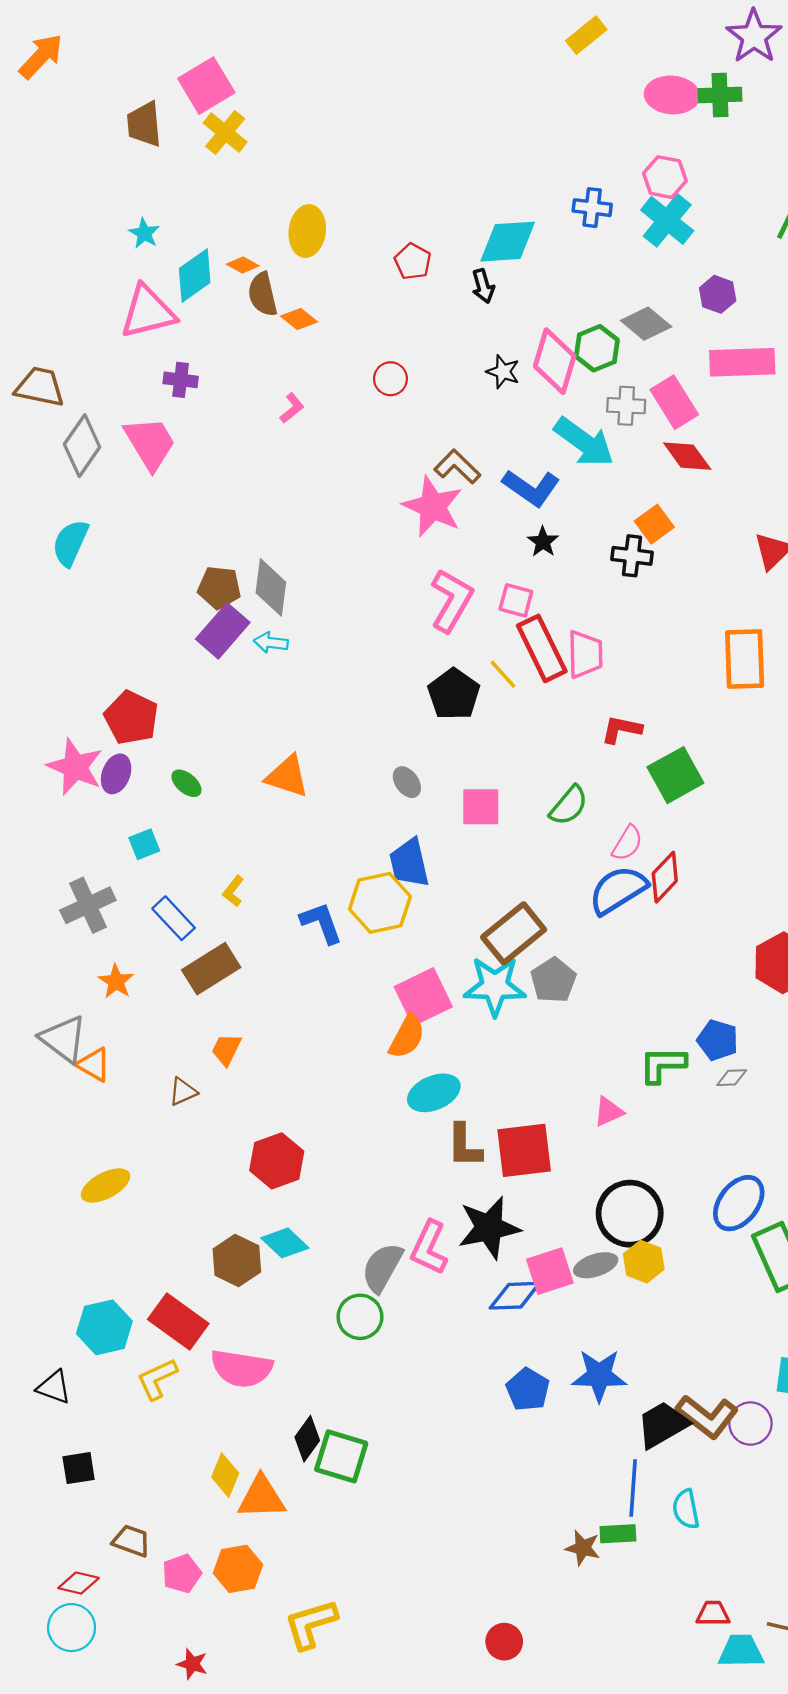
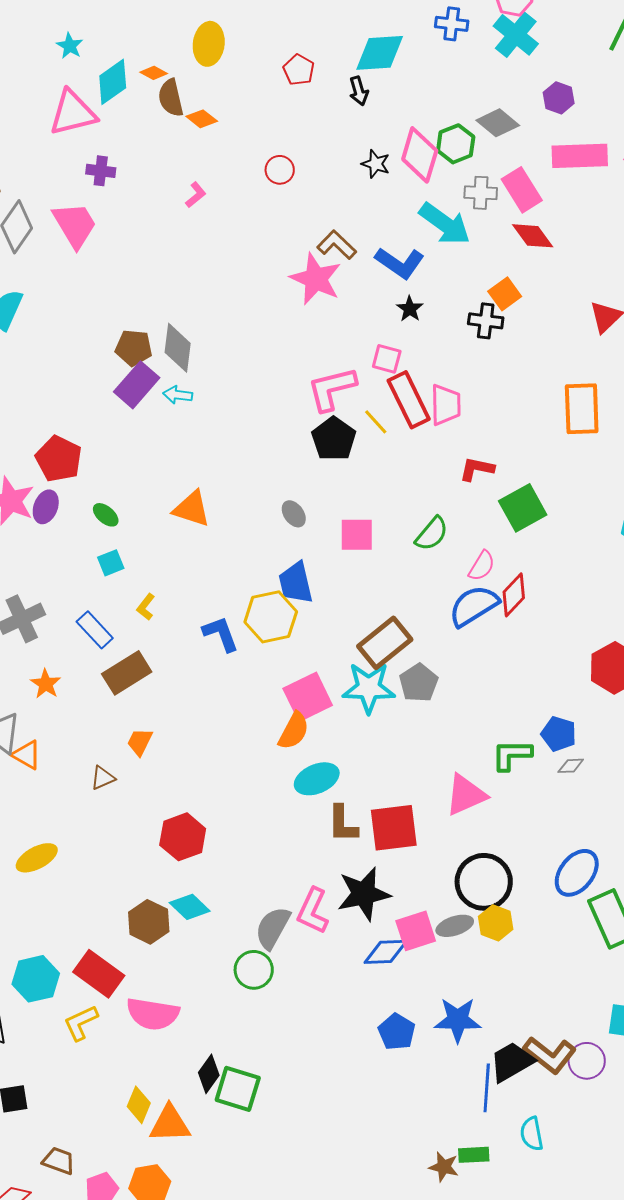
pink L-shape: (451, 600) -> (332, 389), moved, turned -134
cyan square: (144, 844) -> (111, 563), moved
pink triangle: (609, 1112) -> (466, 795), size x1.6
blue line: (633, 1488) -> (487, 1088), moved

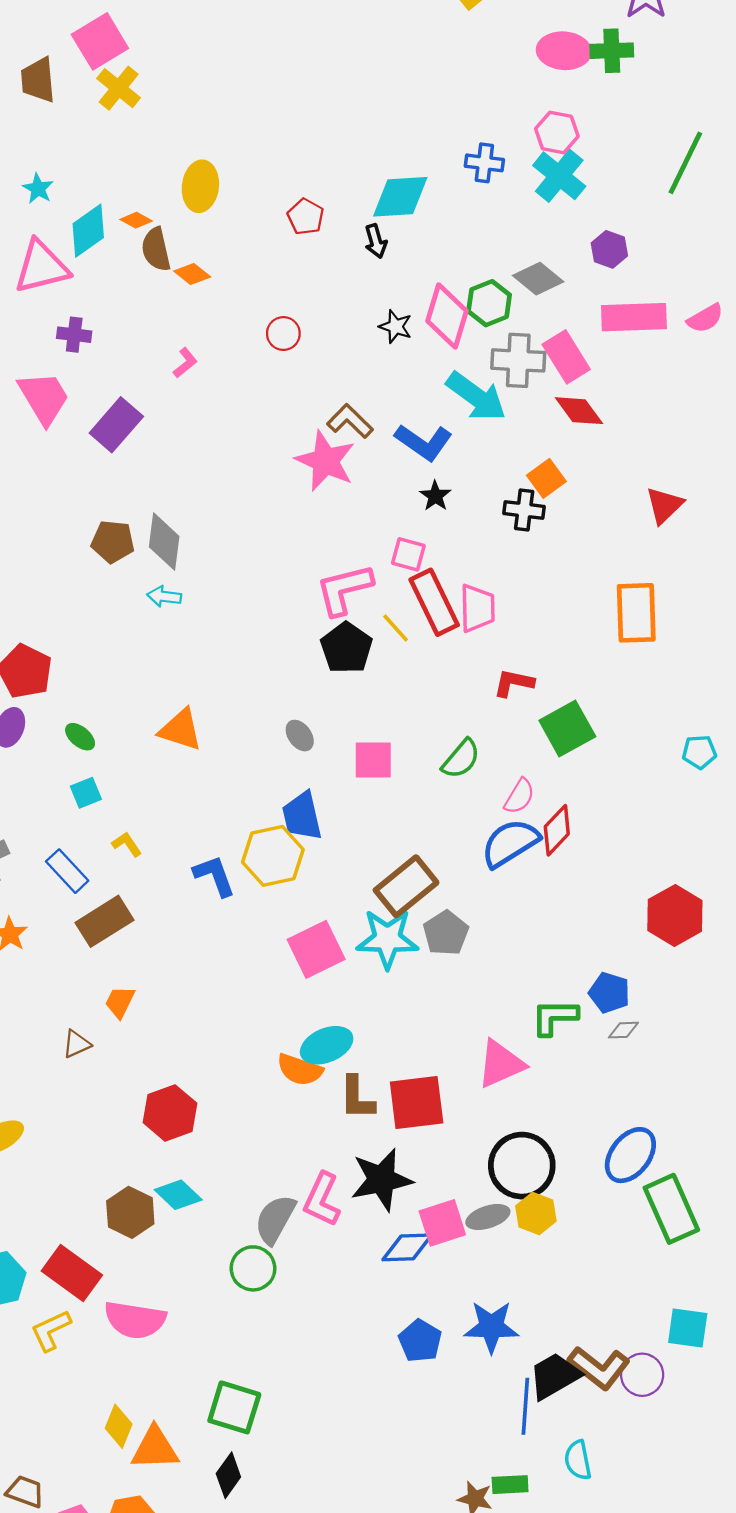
gray cross: (481, 193) -> (518, 360), size x1.4
purple rectangle: (137, 385) -> (116, 425), moved
yellow L-shape: (146, 607) -> (127, 844), turned 108
orange semicircle: (294, 731) -> (300, 1070), moved, turned 81
black diamond: (209, 1074) -> (228, 1475), moved

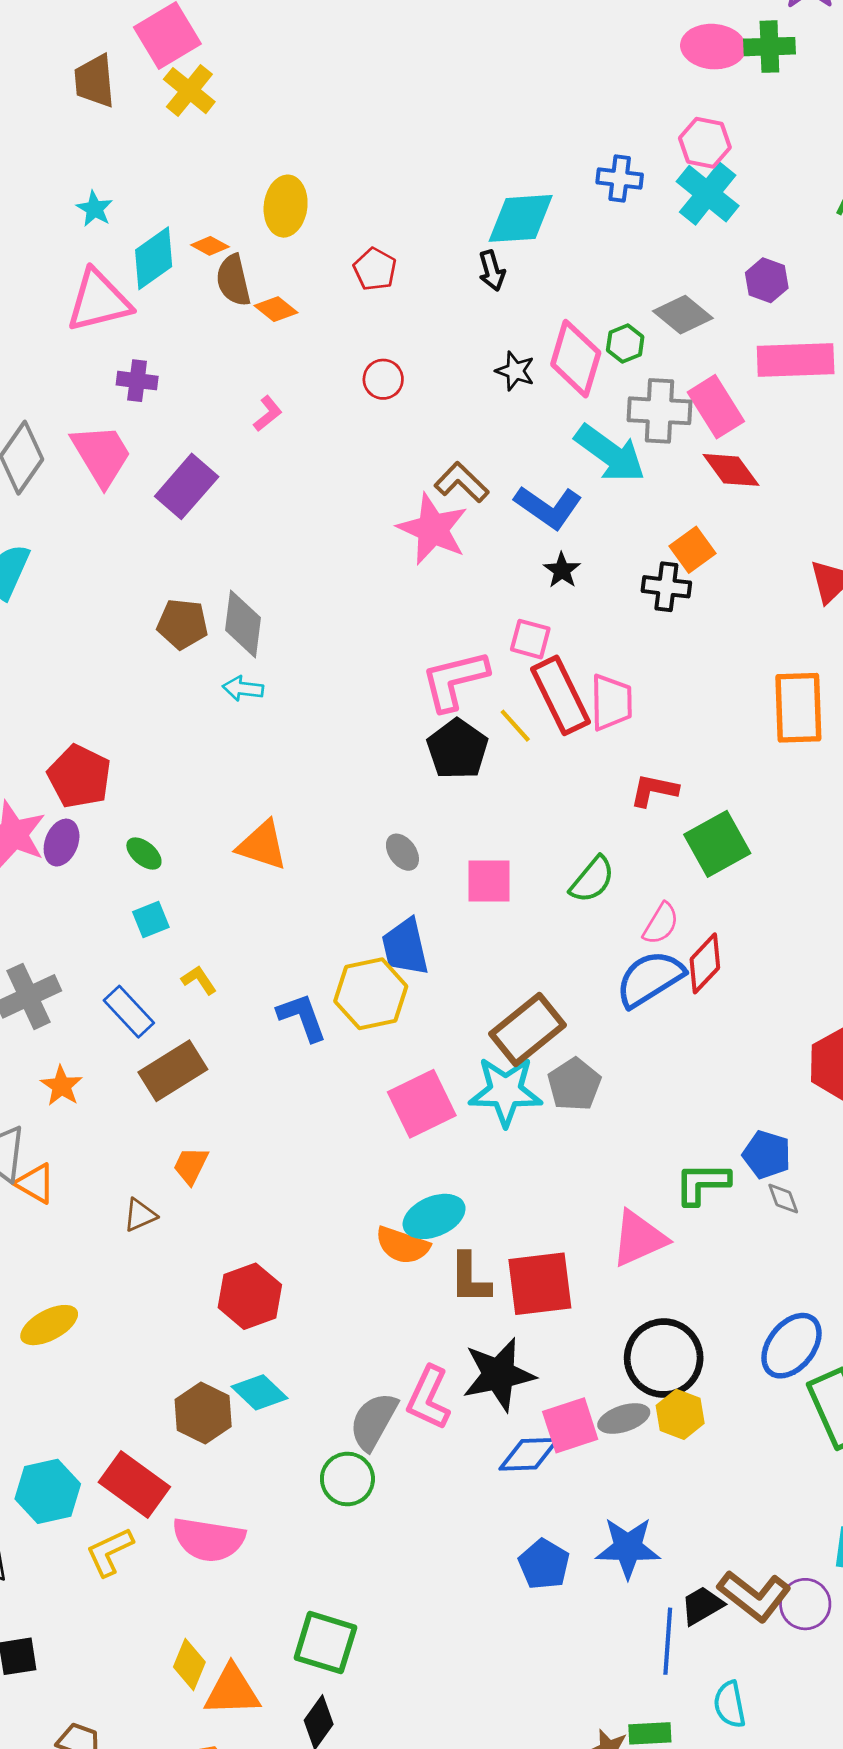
red pentagon: (306, 217) -> (375, 269), moved
green hexagon: (489, 303) -> (625, 343), size x0.7
gray diamond: (623, 1030) -> (783, 1199), turned 72
black trapezoid: (554, 1376) -> (702, 1605), size x0.7

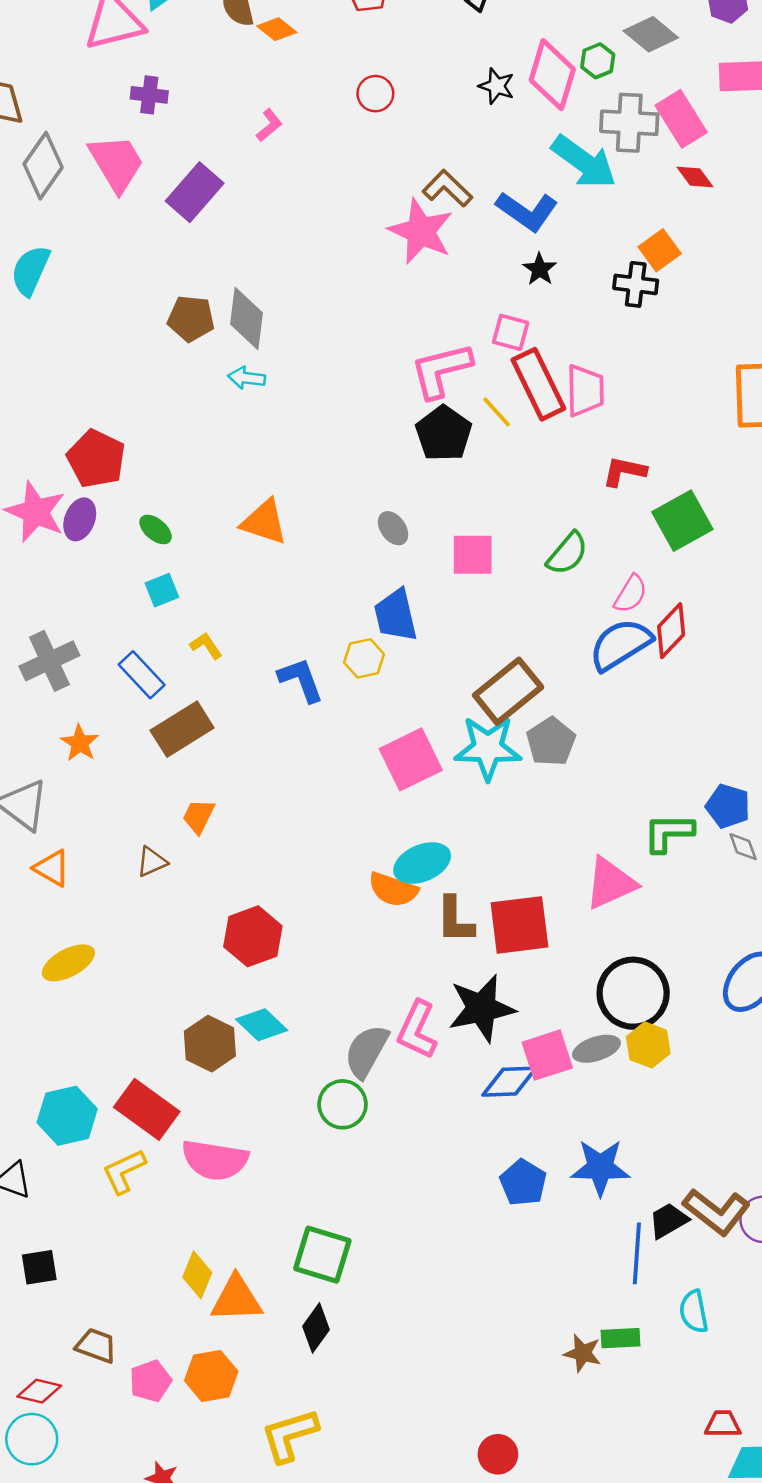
red diamond: (731, 470) -> (695, 177), size x0.7
yellow hexagon: (371, 994) -> (364, 658), size x0.6
orange triangle: (35, 1183) -> (52, 868), moved

